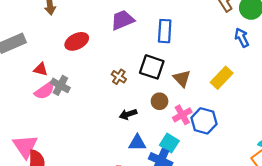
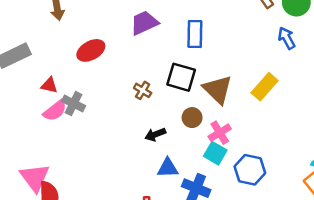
brown triangle: (182, 78) -> (218, 89), size x1.4
blue hexagon: (204, 121) -> (250, 170), moved
cyan square: (169, 143) -> (215, 153), moved

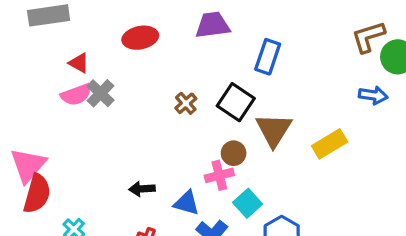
blue arrow: (287, 38) -> (373, 95), turned 110
pink cross: (220, 133) -> (219, 175), moved
black arrow: (155, 134) -> (142, 189), moved

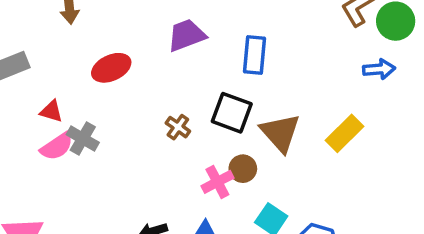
pink cross: (219, 175) -> (217, 182), moved

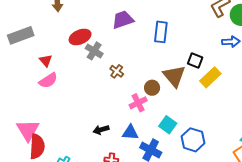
red triangle: (51, 111) -> (46, 61), turned 32
black square: (232, 113) -> (195, 60), moved, size x0.7
gray cross: (83, 139) -> (94, 51), moved
brown circle: (243, 169) -> (152, 88), moved

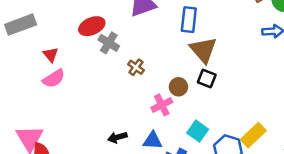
black square: (195, 60) -> (207, 79), moved
brown triangle: (174, 76) -> (203, 50), moved
yellow rectangle: (210, 77) -> (253, 135), moved

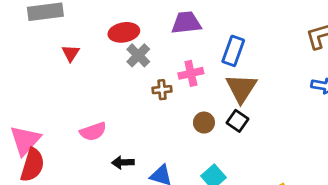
brown cross: (136, 67) -> (162, 90), turned 35
pink semicircle: (54, 79) -> (93, 132), moved
pink cross: (162, 105) -> (191, 73), moved

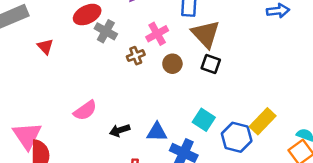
brown circle: (204, 123) -> (172, 64), moved

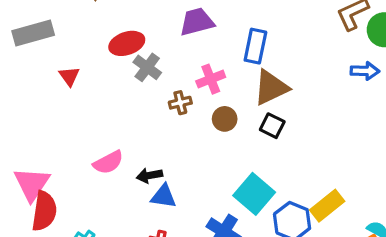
brown triangle: (206, 34) -> (271, 88), turned 40
cyan square: (204, 120) -> (254, 194), size x1.4
black arrow: (120, 130) -> (149, 175), moved
blue triangle: (157, 132) -> (164, 196), moved

